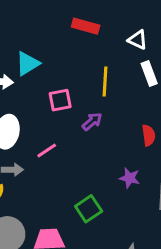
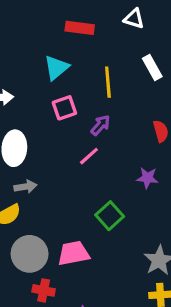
white triangle: (138, 40) -> (134, 19), moved
cyan triangle: (28, 63) -> (56, 68), moved
pink line: (47, 151) -> (89, 156), moved

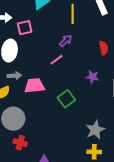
pink square: (64, 108) -> (25, 28), moved
pink trapezoid: (73, 253) -> (34, 86), moved

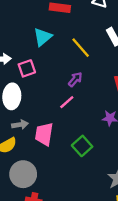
yellow line: (73, 14) -> (81, 48), turned -36
pink trapezoid: (34, 86) -> (44, 134), turned -70

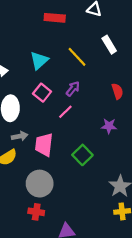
cyan triangle: (43, 37) -> (39, 60), moved
pink square: (27, 68) -> (42, 93), moved, turned -30
gray circle: (23, 174) -> (40, 184), moved

